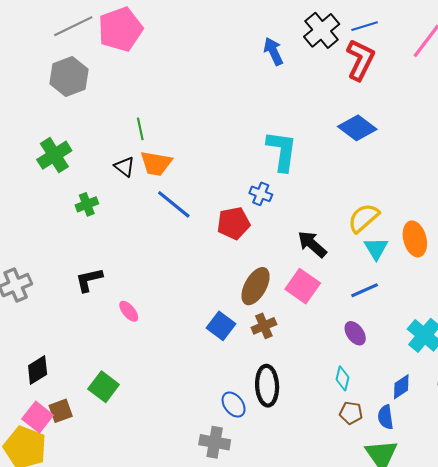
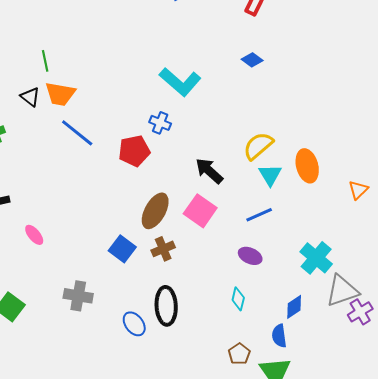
blue diamond: (357, 128) -> (252, 60), size x0.6
cyan L-shape: (282, 151) -> (180, 82), turned 123
purple ellipse: (355, 333) -> (250, 256), turned -30
brown pentagon: (351, 413) -> (239, 354), moved, turned 30
gray cross: (215, 442) -> (78, 296), moved

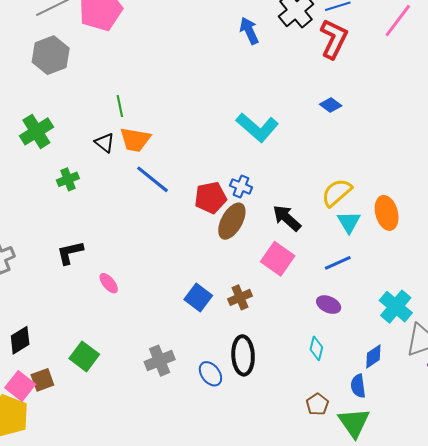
blue cross: (160, 123) -> (241, 186), moved
brown ellipse: (155, 211) -> (232, 221), moved
gray cross: (78, 296) -> (160, 361), moved, turned -32

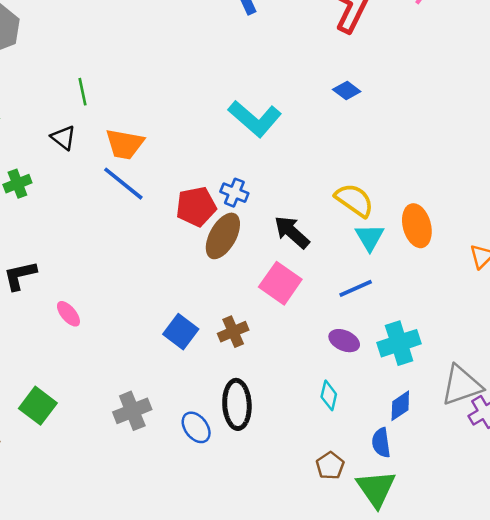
orange trapezoid: (135, 140) -> (125, 144), moved
yellow semicircle: (337, 193) -> (354, 200), turned 76
cyan cross: (396, 307) -> (399, 343), moved, turned 32

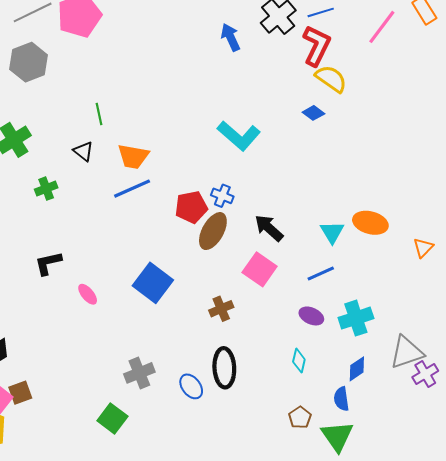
blue line: (123, 184) -> (132, 189), turned -63
yellow semicircle: (354, 200) -> (331, 79), moved
orange ellipse: (417, 226) -> (370, 223), turned -60
blue square: (181, 332) -> (153, 283), moved, size x1.4
green square: (38, 406) -> (112, 419), moved

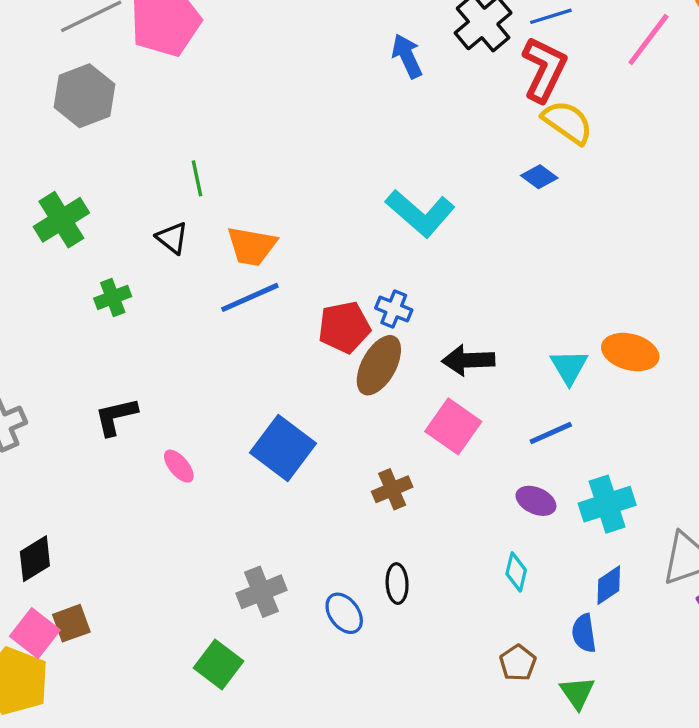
black arrow: (269, 228) -> (468, 360), turned -44
black ellipse: (224, 368) -> (397, 584), size x0.6
green triangle: (337, 436) -> (577, 693), size x0.7

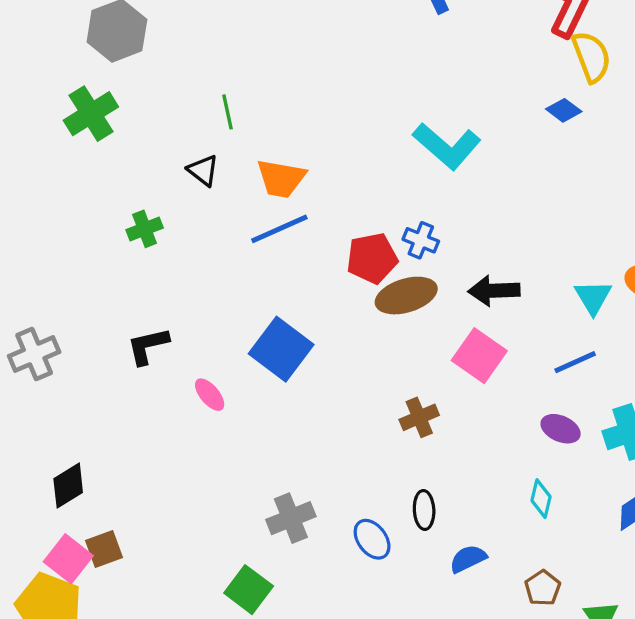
yellow semicircle: (567, 122) -> (591, 57), turned 34
green cross: (61, 220) -> (91, 114), moved
brown ellipse: (379, 365) -> (406, 296), turned 44
blue square: (283, 448) -> (281, 349), moved
blue semicircle: (584, 633) -> (468, 559), moved, turned 72

